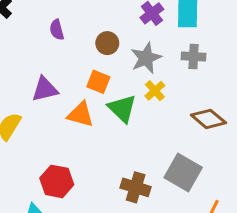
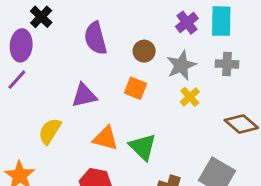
purple semicircle: (57, 30) -> (95, 38), size x1.6
green triangle: (122, 109) -> (143, 147), moved
orange triangle: (81, 114) -> (105, 138), moved

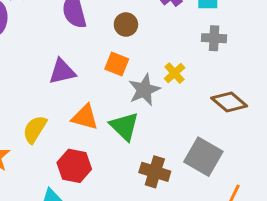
gray star: (181, 65) -> (144, 90), moved
yellow semicircle: (50, 131) -> (35, 129), moved

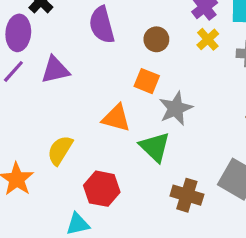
purple triangle: (62, 72) -> (55, 70), moved
yellow cross: (175, 73) -> (208, 39), moved
orange triangle: (85, 117) -> (116, 118), moved

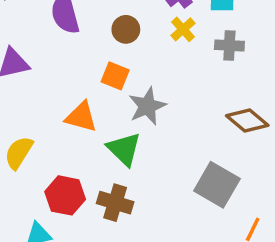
brown cross: (187, 195) -> (115, 203), moved

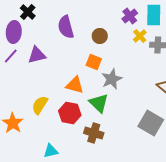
yellow cross: (183, 29) -> (140, 36), moved
red hexagon: (65, 195) -> (70, 113), moved

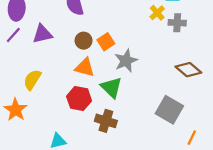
brown circle: (100, 36) -> (84, 41), moved
orange square: (94, 62) -> (106, 42), turned 35
yellow semicircle: (40, 105) -> (32, 80), moved

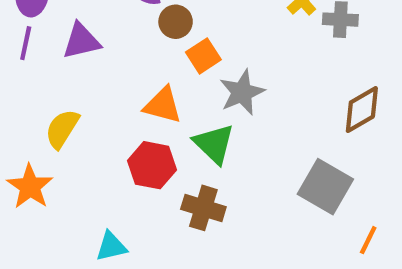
purple line: (13, 35) -> (26, 43), turned -30
brown circle: (84, 41) -> (176, 22), moved
brown diamond: (188, 70) -> (362, 109), turned -70

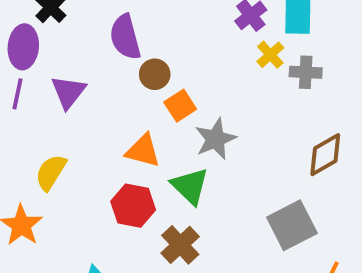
purple triangle: (81, 41) -> (68, 92), turned -39
gray square: (325, 187) -> (292, 225), turned 33
brown cross: (203, 208) -> (180, 245), turned 30

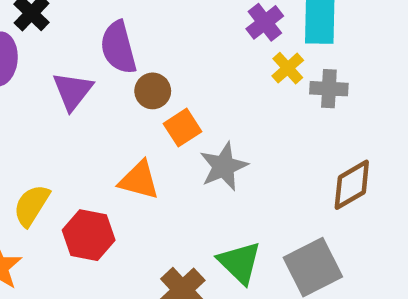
purple triangle: (68, 92) -> (73, 91), moved
green triangle: (190, 186) -> (240, 263), moved
red hexagon: (133, 206) -> (89, 235), moved

